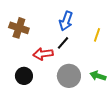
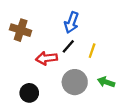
yellow line: (97, 35) -> (92, 51), moved
black circle: (24, 76) -> (29, 93), moved

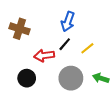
yellow line: (92, 51) -> (87, 48), turned 32
black circle: (29, 93) -> (27, 78), moved

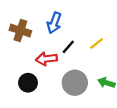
blue arrow: (68, 22) -> (54, 23), moved
yellow line: (87, 48) -> (97, 44), moved

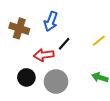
yellow line: (97, 44) -> (99, 41), moved
gray circle: (75, 83) -> (56, 82), moved

